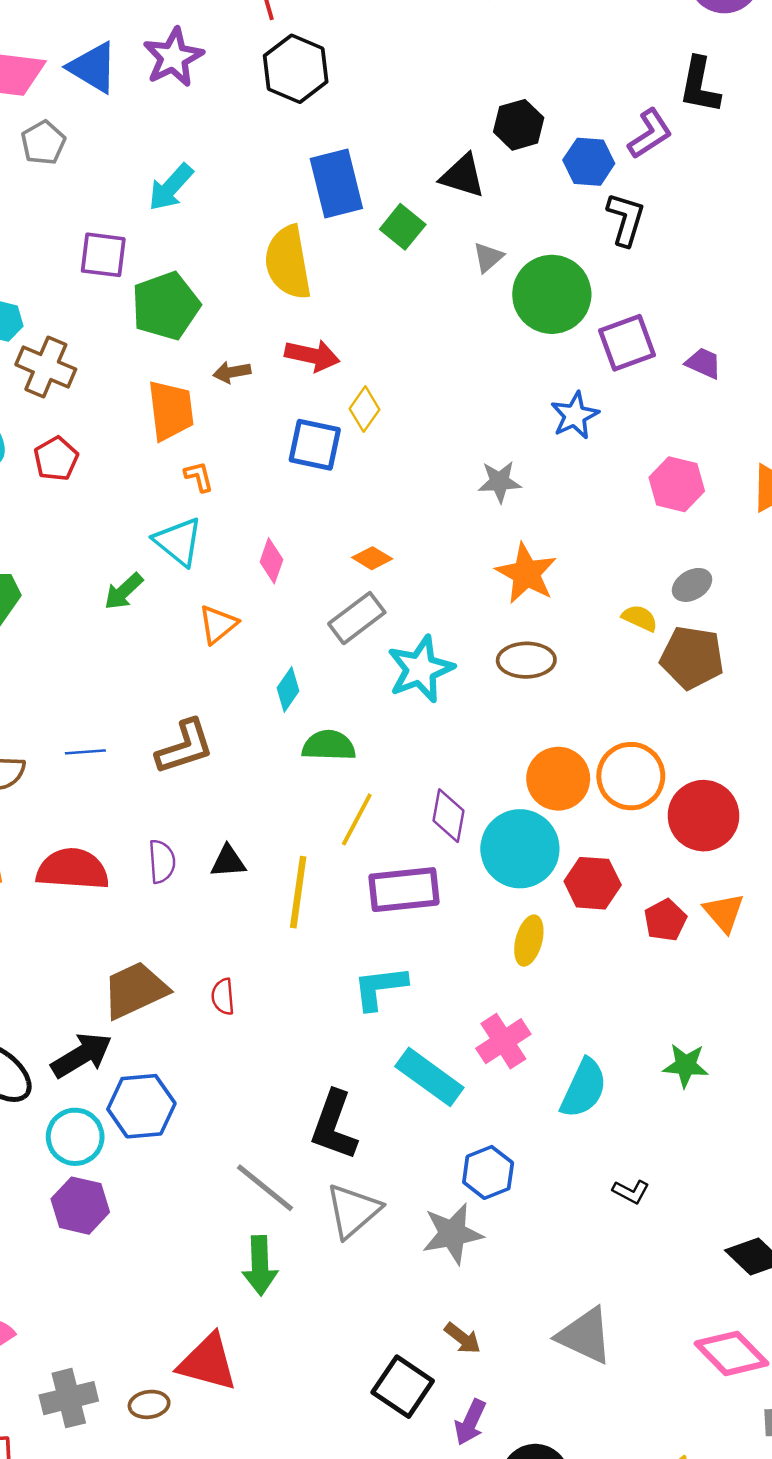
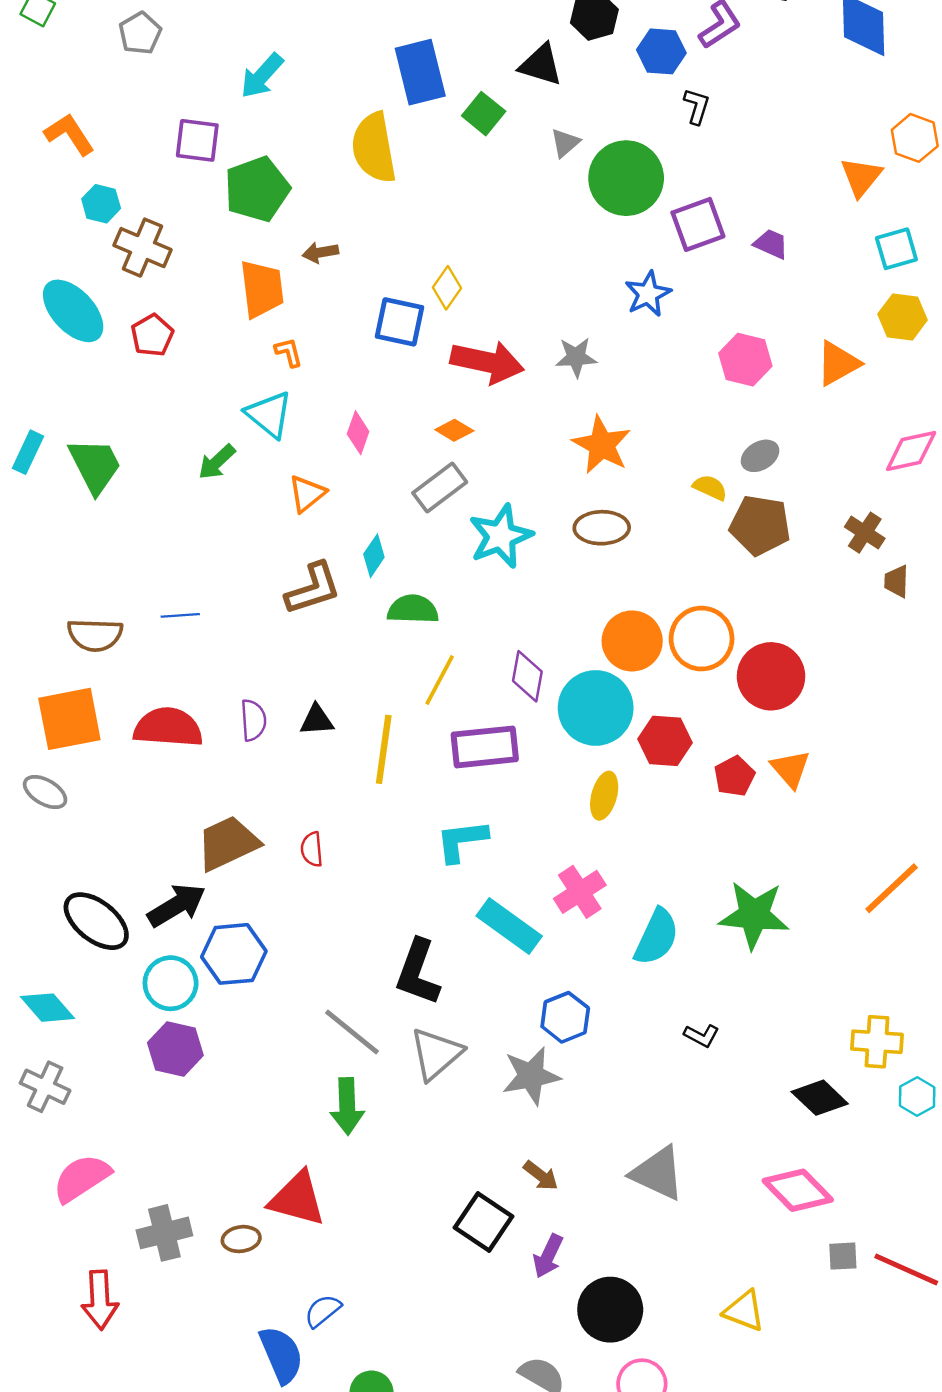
black L-shape: (626, 219) -> (697, 106), size x0.7
red arrow: (312, 356) -> (487, 362), moved, size x1.4
brown L-shape: (185, 747) -> (313, 589), moved
green star: (686, 1065) -> (754, 915), size x1.6

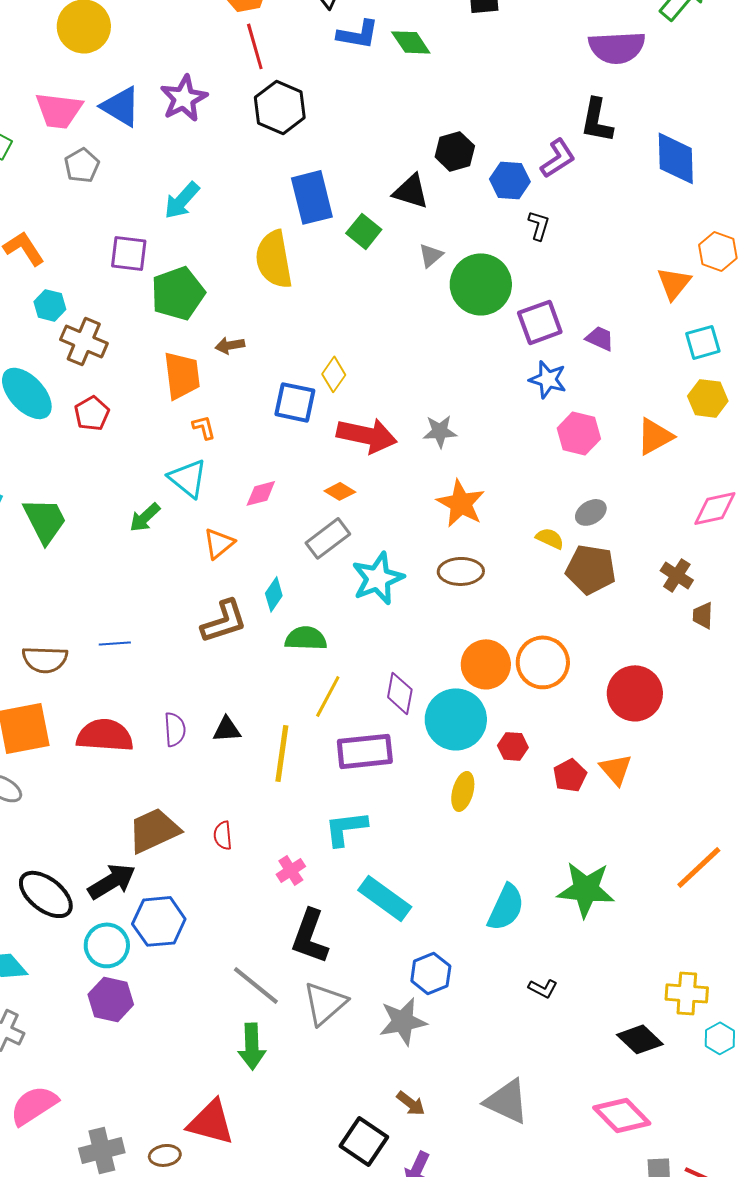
blue star: (648, 294) -> (548, 379), moved, turned -30
pink diamond: (358, 433) -> (261, 493), turned 56
red circle: (771, 676) -> (635, 693), moved
red hexagon: (665, 741) -> (513, 746), size x0.7
pink cross: (580, 892) -> (291, 870), moved, size x0.7

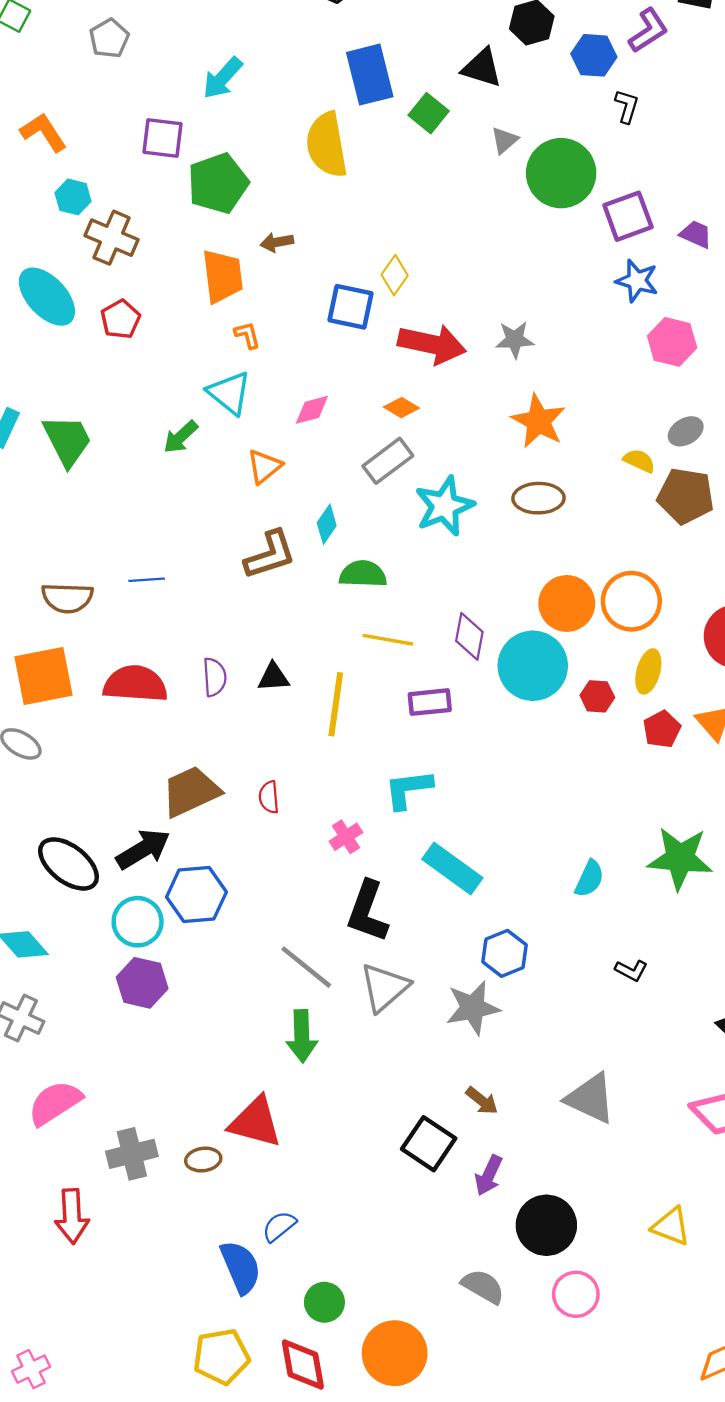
yellow line: (328, 696) -> (388, 640), turned 72
purple rectangle: (365, 751) -> (430, 702), size x0.7
yellow ellipse: (463, 791) -> (648, 671), moved
cyan semicircle: (506, 907) -> (589, 879), size x0.7

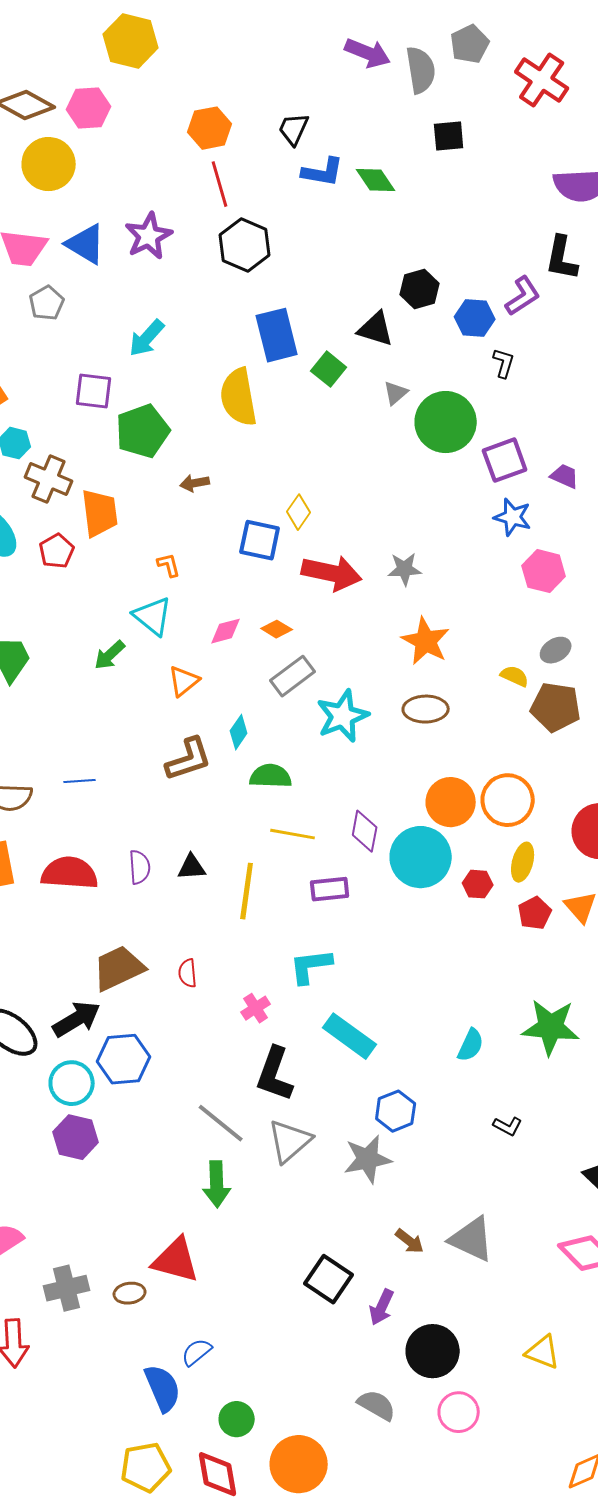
orange trapezoid: (222, 276) -> (100, 513), moved
orange diamond: (401, 408) -> (277, 629), moved
brown arrow: (482, 1101) -> (410, 1241), moved

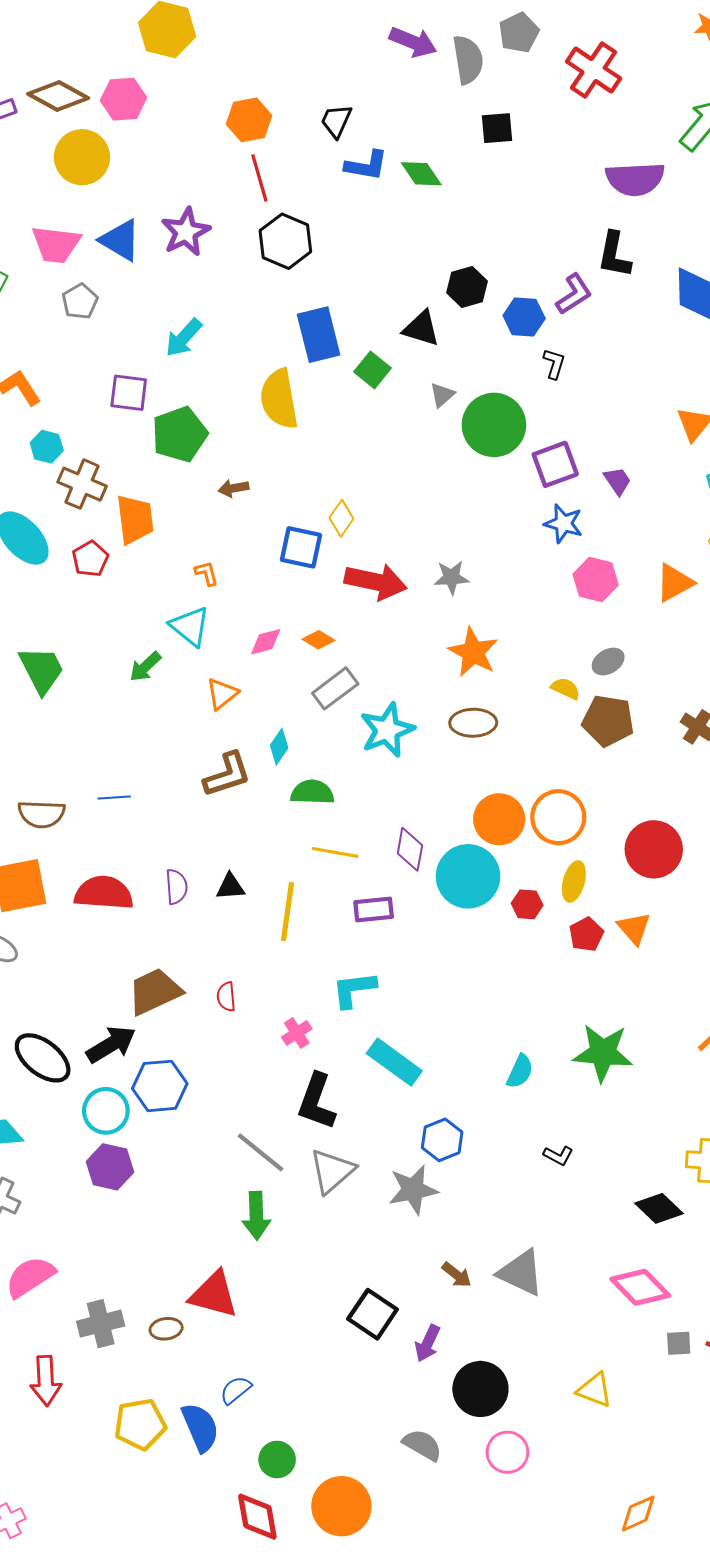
purple trapezoid: (565, 476) -> (617, 481), turned 32
yellow pentagon: (146, 1467) -> (140, 1424), moved

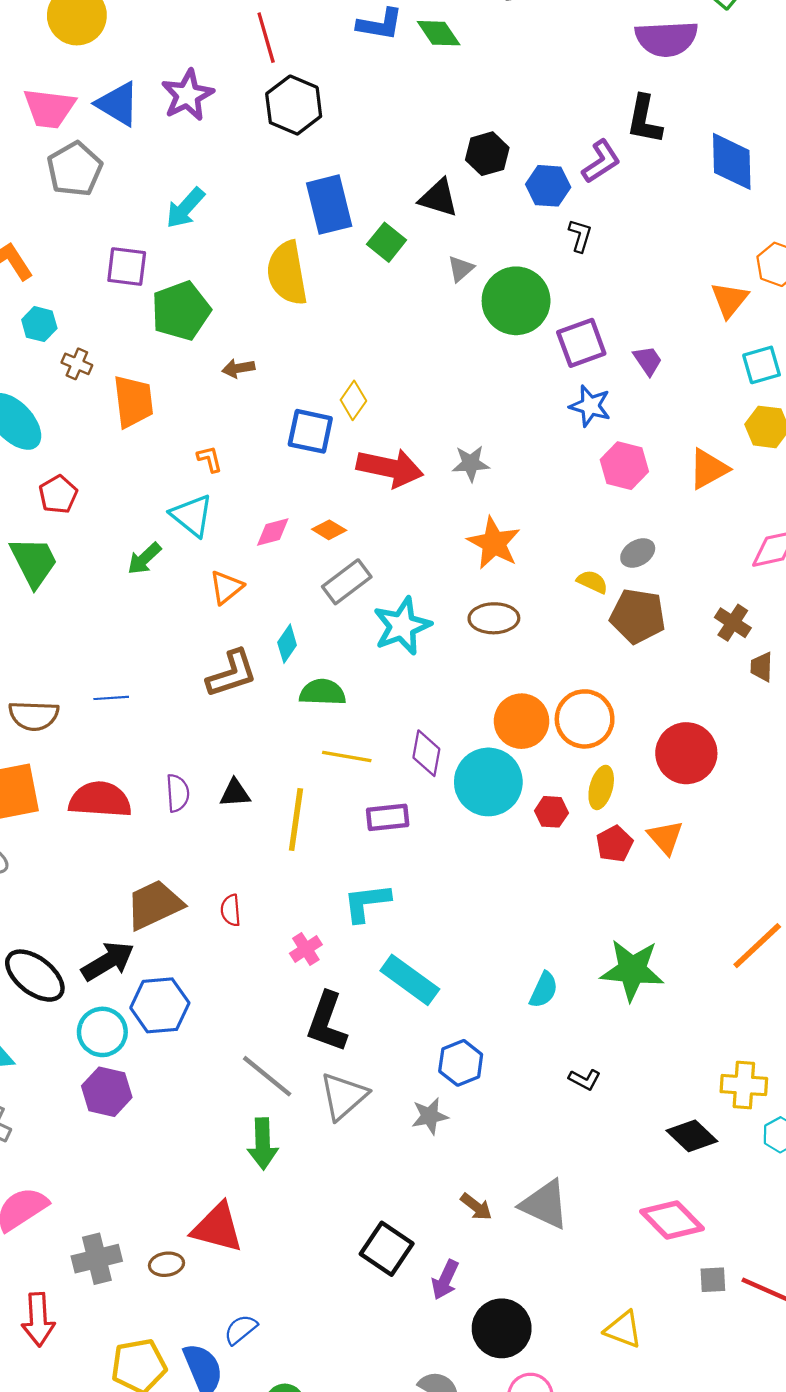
gray pentagon: (80, 301) -> (75, 169), size x1.4
brown cross: (82, 484) -> (77, 364), size x0.6
red pentagon: (90, 559) -> (58, 494), moved
gray star: (413, 1190) -> (430, 1116), size x0.7

